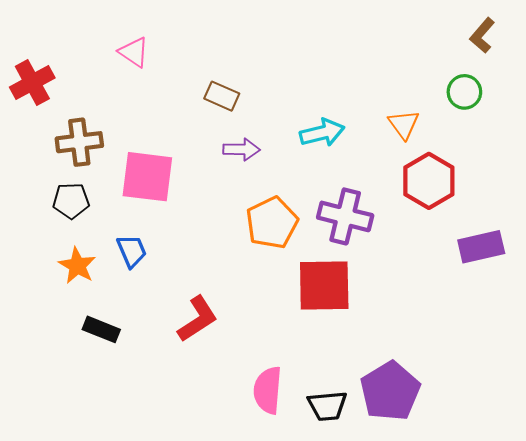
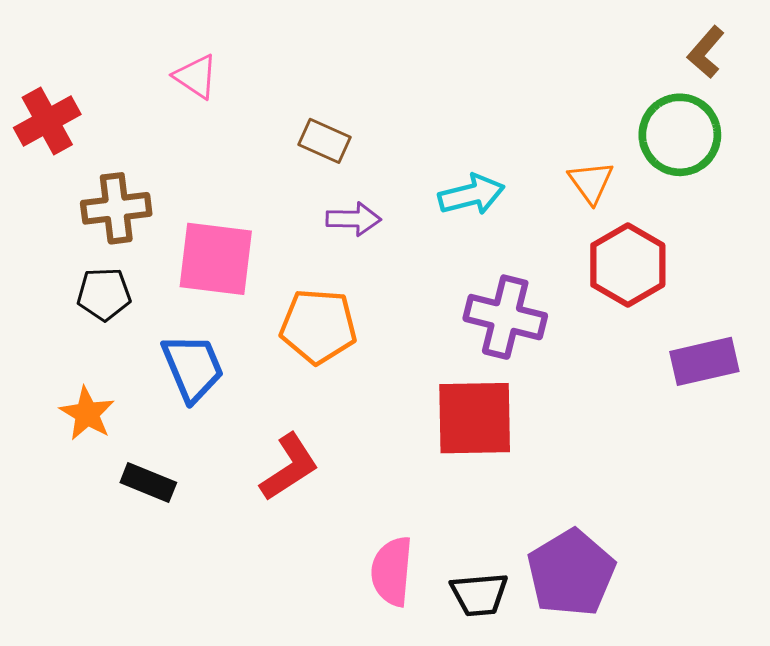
green circle: (464, 92) -> (680, 135), size x1.6
orange pentagon: (272, 223) -> (318, 326), moved, turned 30
blue trapezoid: (132, 251) -> (193, 368), size x1.4
orange star: (77, 266) -> (87, 414), moved

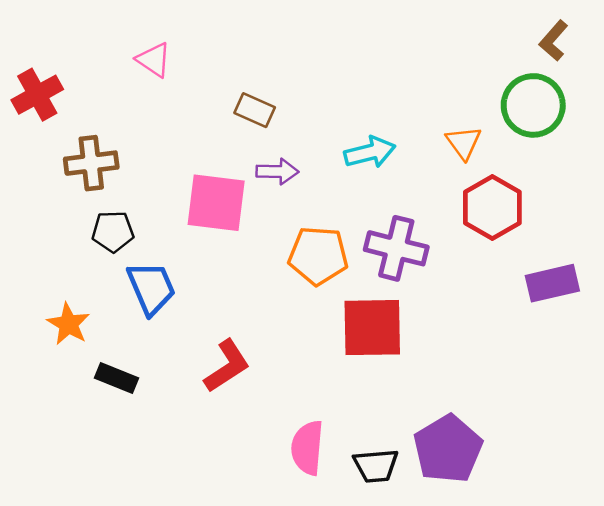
pink square: (216, 259) -> (216, 203), moved
black pentagon: (104, 294) -> (113, 232), moved
orange pentagon: (318, 326) -> (318, 256), moved

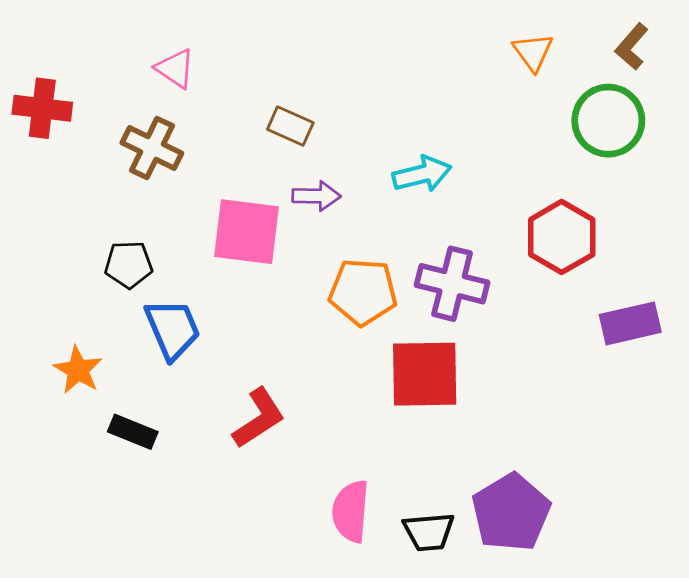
red cross: (37, 95) -> (42, 108), turned 36
orange triangle: (464, 143) -> (533, 52), moved
brown cross: (91, 163) -> (152, 148), moved, turned 33

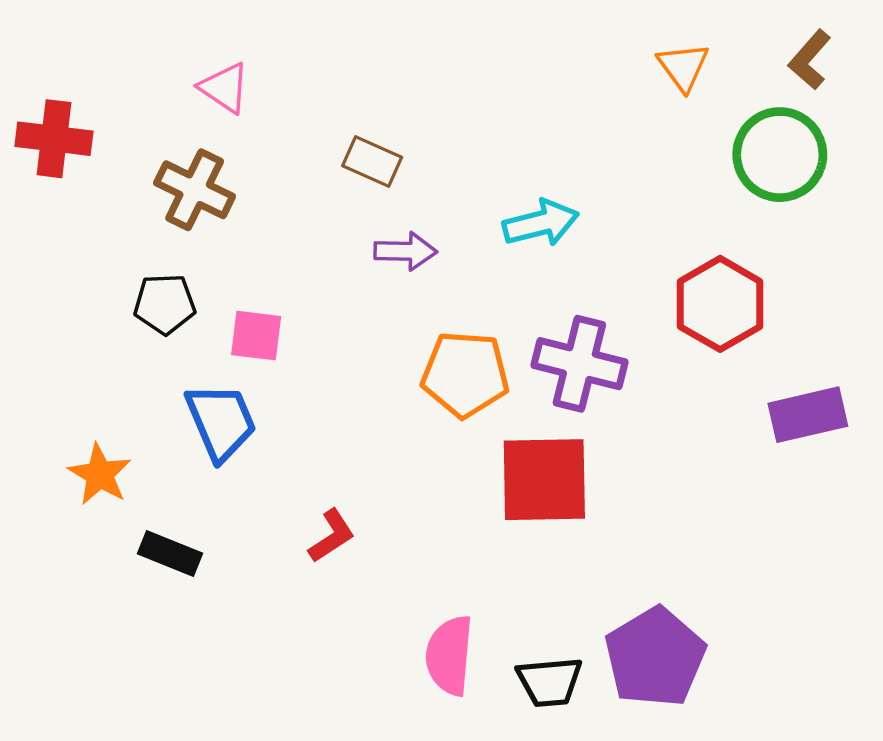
pink square: (247, 232) -> (256, 336), moved, size x0.6
black pentagon: (129, 264) -> (165, 304), moved
red L-shape: (259, 418) -> (332, 536), size x0.7

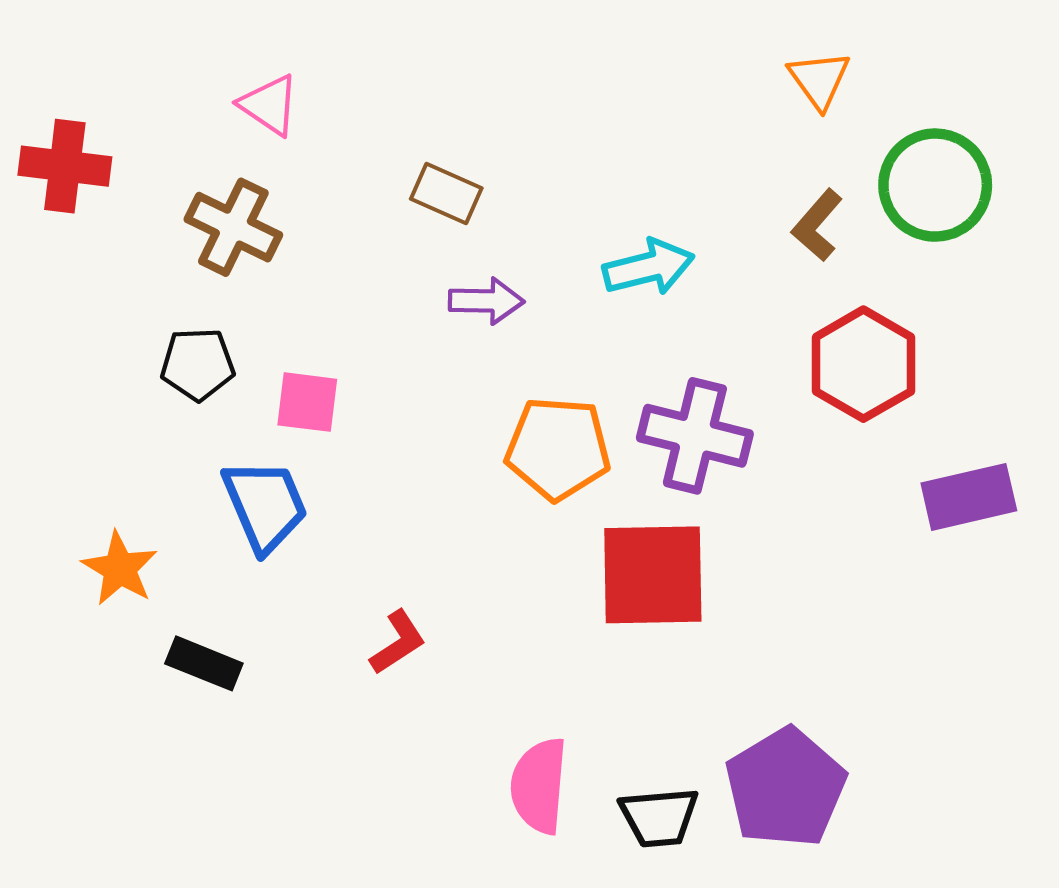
brown L-shape: (810, 60) -> (817, 225), moved

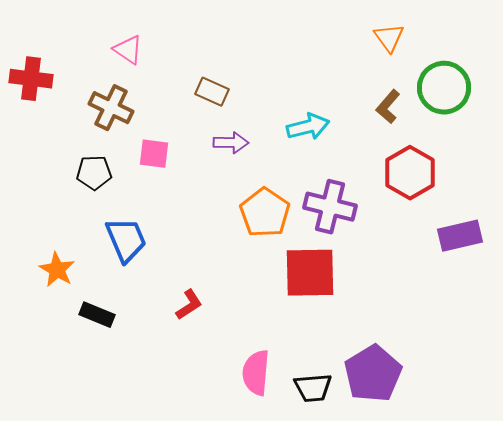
pink square: (307, 402) -> (154, 154), moved
orange pentagon: (558, 448) -> (265, 213), turned 30

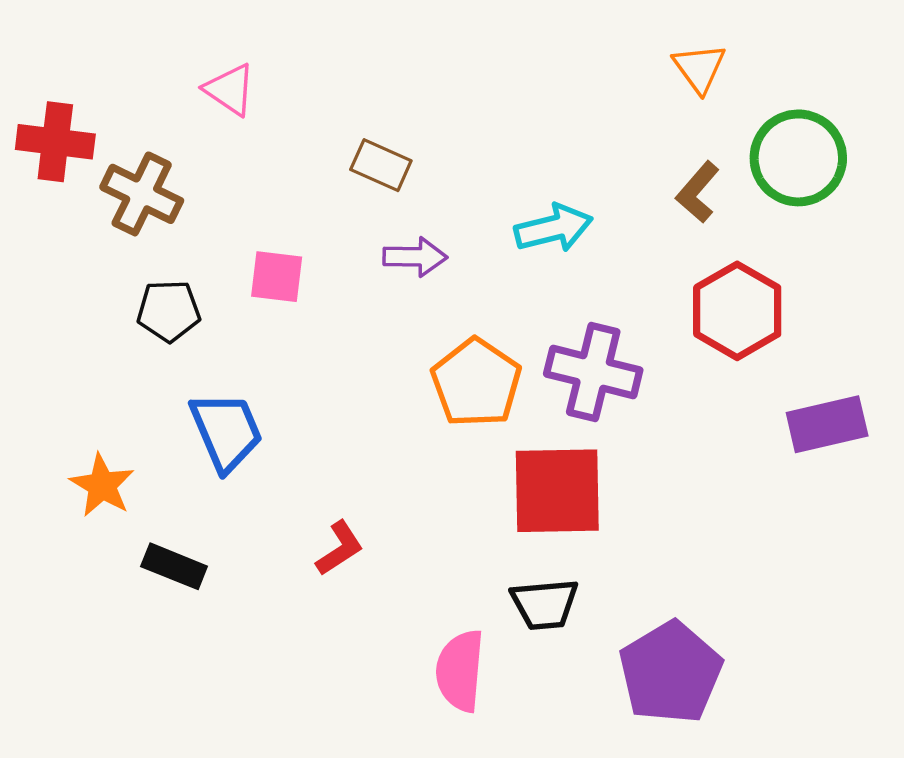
brown cross: (111, 108) -> (142, 194), moved
black trapezoid: (313, 388) -> (545, 604), moved

